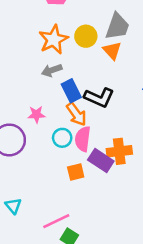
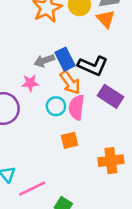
gray arrow: (52, 70) -> (44, 61), moved
orange cross: (119, 151) -> (111, 161), moved
purple rectangle: (101, 161) -> (110, 96), moved
pink line: (56, 221) -> (32, 189), moved

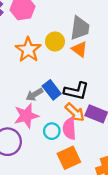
pink star: (30, 83) -> (26, 116), size x1.6
orange arrow: (70, 83) -> (75, 112), moved
orange square: (70, 140) -> (69, 158), size x1.5

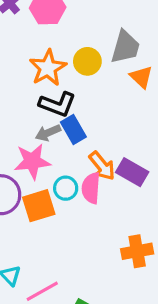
orange triangle: (79, 49) -> (141, 77), moved
black L-shape: (76, 91) -> (57, 104), moved
orange square: (69, 158) -> (39, 206), moved

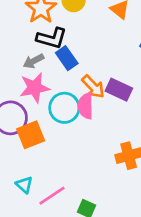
gray arrow: (48, 133) -> (34, 61), moved
cyan circle: (66, 188) -> (64, 108), size x1.5
orange square: (39, 206) -> (31, 135), moved

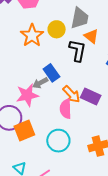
black L-shape: (52, 38) -> (77, 50), moved, turned -95
gray arrow: (34, 61) -> (40, 83), moved
cyan circle: (64, 108) -> (58, 141), moved

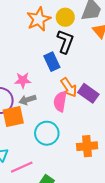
black L-shape: (77, 50) -> (65, 42), moved
gray arrow: (40, 83) -> (27, 100), moved
pink star: (27, 95) -> (23, 80), size x0.7

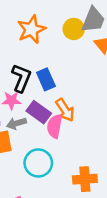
yellow circle: (65, 17) -> (74, 29), moved
black L-shape: (65, 42) -> (21, 78), moved
purple rectangle: (88, 93) -> (39, 112), moved

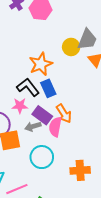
orange star: (31, 29) -> (41, 64), moved
black L-shape: (21, 78) -> (28, 87), turned -60
gray arrow: (16, 123) -> (33, 126), moved

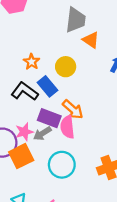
yellow circle: (71, 47) -> (66, 67), moved
orange star: (41, 64) -> (32, 62), size x0.6
pink star: (20, 106) -> (24, 132), moved

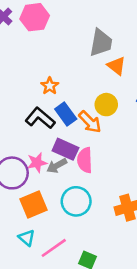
yellow circle: (66, 67) -> (106, 105), moved
orange arrow: (73, 109) -> (90, 122), moved
orange square: (21, 156) -> (34, 205), moved

